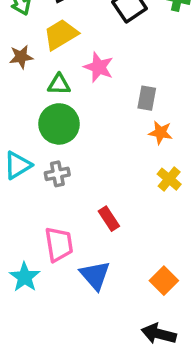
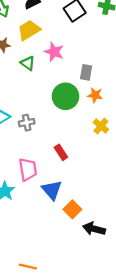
green triangle: (59, 84) -> (28, 63), turned 35
green circle: (59, 124) -> (65, 96), moved
orange square: (164, 281) -> (72, 209), moved

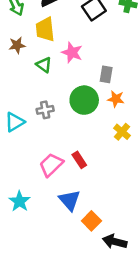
yellow trapezoid: (29, 30) -> (45, 29), turned -65
gray cross: (27, 123) -> (45, 110), moved
pink trapezoid: (28, 169) -> (51, 165), moved, turned -125

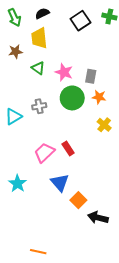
pink star: (72, 53) -> (64, 72), moved

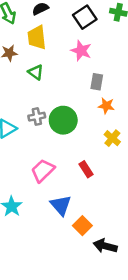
pink star: (64, 72) -> (81, 51), moved
green circle: (72, 98) -> (63, 120), moved
red rectangle: (68, 148) -> (86, 169), moved

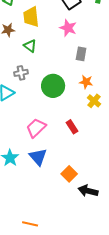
orange star: (106, 106) -> (86, 82), moved
gray cross: (37, 117) -> (21, 73), moved
blue triangle: (61, 205) -> (38, 157), moved

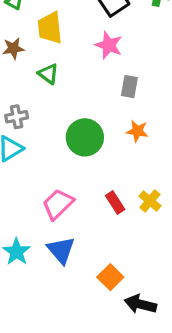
gray cross: (21, 73) -> (17, 117), moved
yellow cross: (94, 101) -> (150, 201), moved

